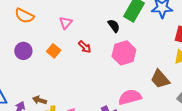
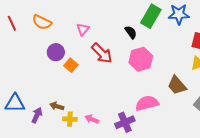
red arrow: (85, 47) -> (102, 53), size x1.6
purple circle: (23, 51) -> (56, 52), moved
orange square: (54, 51) -> (71, 65), moved

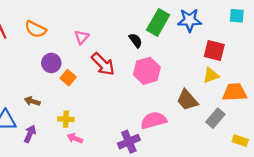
brown arrow: (57, 106) -> (32, 101), moved
yellow cross: (70, 119) -> (66, 119), moved
pink arrow: (92, 119) -> (75, 138), moved

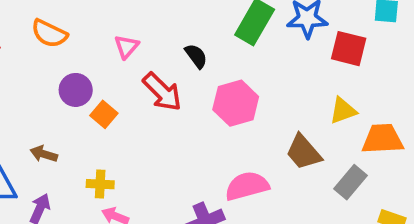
black semicircle: (136, 40) -> (196, 56), moved
red square: (214, 51) -> (349, 49), moved

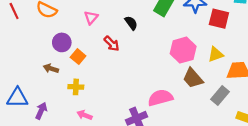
red arrow: (162, 92) -> (112, 44), size x0.7
pink hexagon: (236, 103) -> (183, 50), moved
brown arrow: (44, 154) -> (51, 68), moved
yellow cross: (100, 184) -> (76, 87), moved

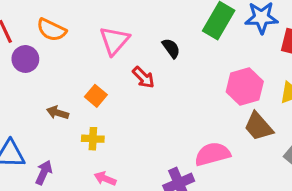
pink triangle: (91, 18) -> (114, 41), size x1.5
purple circle: (62, 42) -> (25, 59), moved

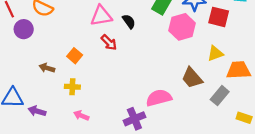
pink triangle: (114, 41) -> (101, 16), moved, turned 40
pink hexagon: (245, 87) -> (182, 27), moved
purple arrow: (44, 172) -> (37, 111), turned -98

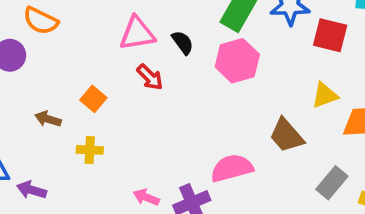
pink hexagon: (182, 27) -> (237, 61), moved
gray rectangle: (220, 96) -> (332, 183), moved
pink arrow: (81, 116) -> (146, 197), moved

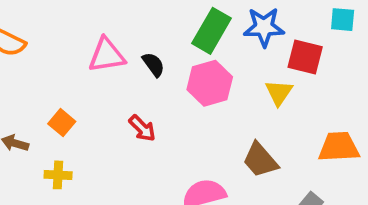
red arrow: (150, 77) -> (142, 128), moved
yellow triangle: (325, 95) -> (279, 93), moved, turned -36

